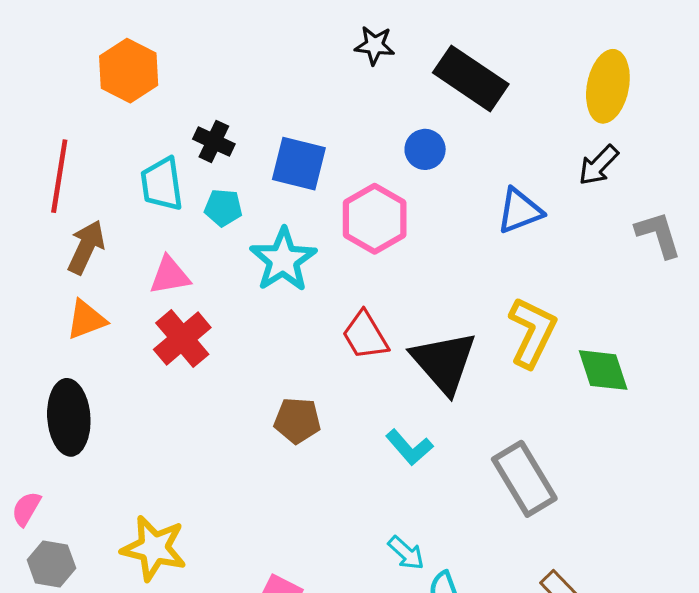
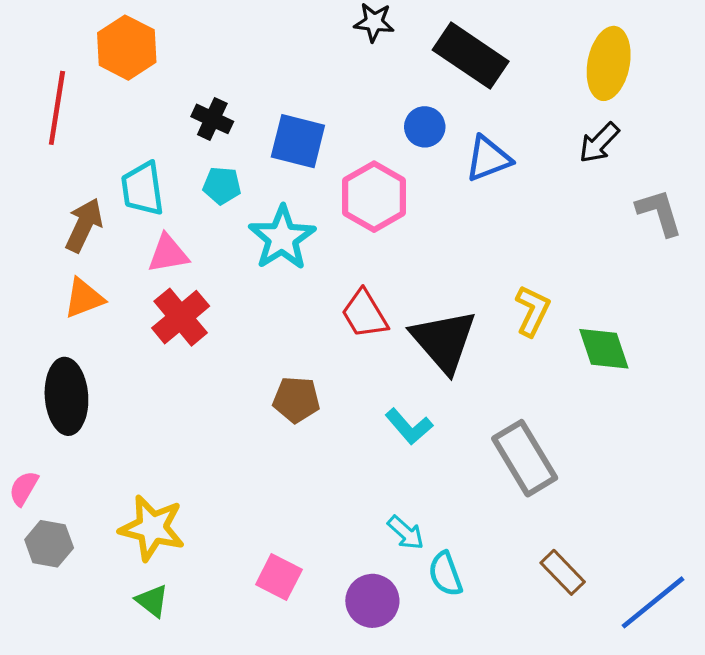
red line: (59, 176) -> (57, 108), moved
cyan trapezoid: (162, 184) -> (143, 189), moved
blue triangle: (520, 211) -> (488, 159), moved
yellow L-shape: (532, 332) -> (533, 311), size x0.7

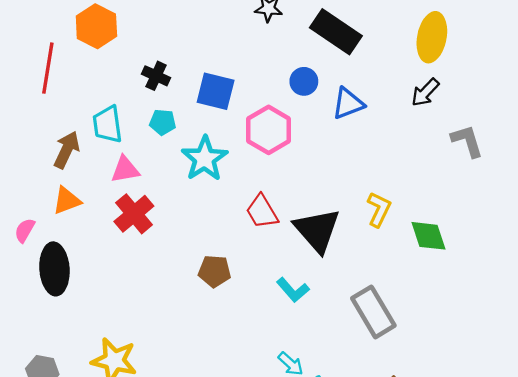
pink semicircle: (24, 488) -> (25, 230), moved

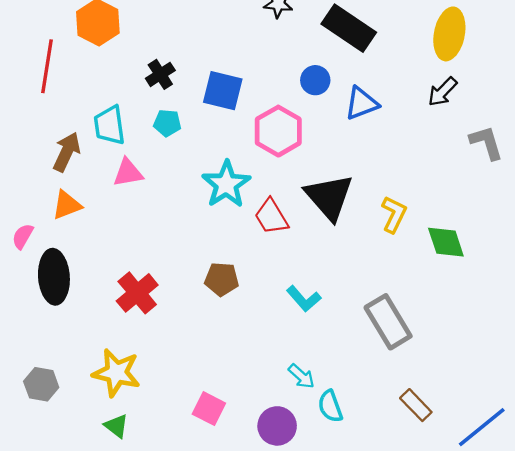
black cross: (156, 76) -> (160, 74), turned 32
cyan star: (205, 159) -> (226, 184), moved
red cross: (134, 214) -> (137, 293), moved
black triangle: (317, 230) -> (329, 197), moved

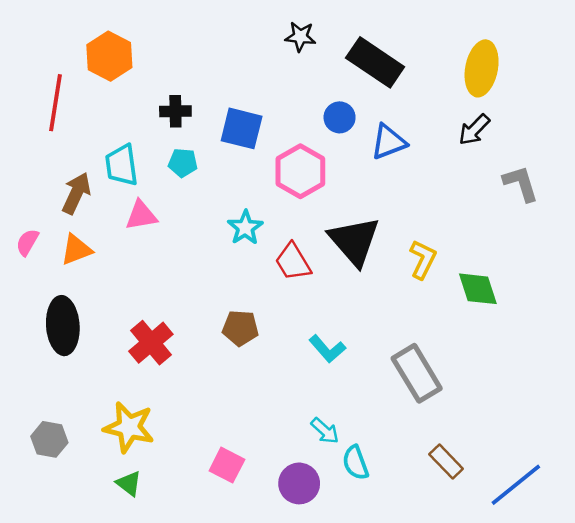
black cross: (160, 74) -> (175, 111), turned 32
cyan star: (226, 184) -> (245, 228), size x0.7
pink semicircle: (23, 236) -> (27, 242), moved

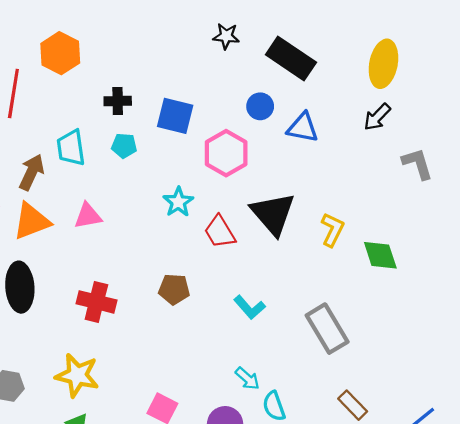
blue triangle: (389, 142) -> (303, 128), turned 32
pink triangle: (141, 215) -> (88, 216), moved
orange triangle: (76, 250) -> (32, 221), size x1.4
red cross: (151, 343) -> (96, 302), turned -36

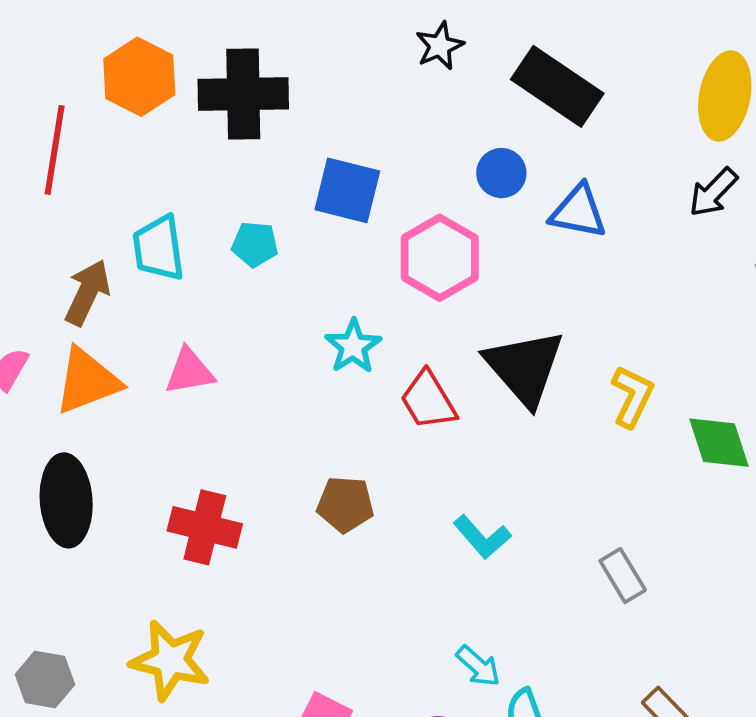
black star: (226, 36) -> (440, 46), turned -30
black cross: (118, 101) -> (243, 94), moved, size x1.8
gray rectangle: (327, 329) -> (623, 576), size x0.6

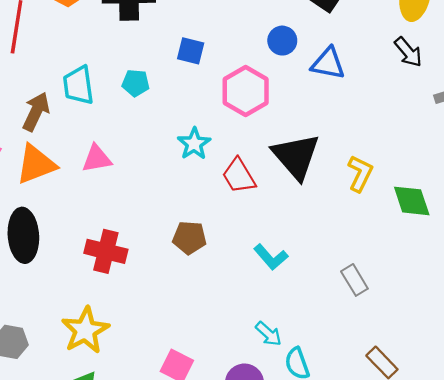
blue square: (347, 190) -> (191, 51), size x0.7
black arrow: (713, 192) -> (408, 52), turned -84
yellow star: (170, 660) -> (85, 330), turned 30

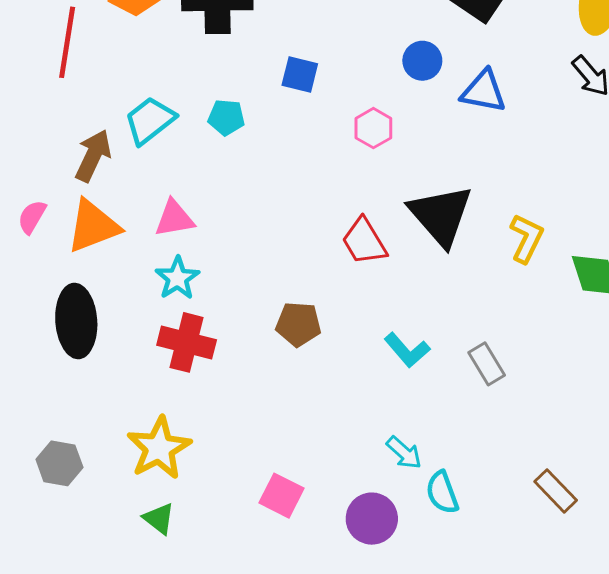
cyan trapezoid: (78, 85) -> (150, 120), turned 60
pink hexagon: (246, 91) -> (373, 128), size x0.6
cyan star: (194, 144) -> (177, 278), moved
gray rectangle: (354, 280) -> (487, 364), moved

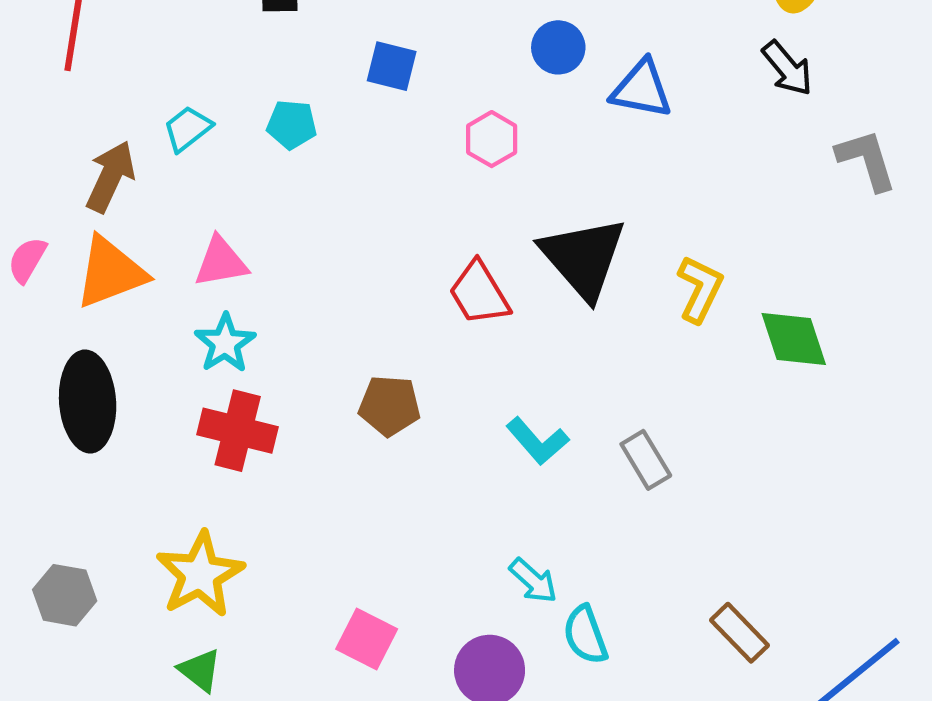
cyan trapezoid: (150, 120) -> (188, 129), size x0.7

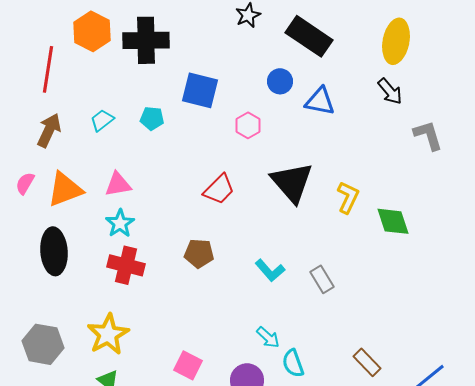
blue square: (392, 66) -> (200, 90), size x1.5
brown arrow: (110, 177) -> (49, 130), moved
red trapezoid: (479, 293) -> (219, 189), moved, turned -104
gray hexagon: (65, 595) -> (43, 344), size x1.4

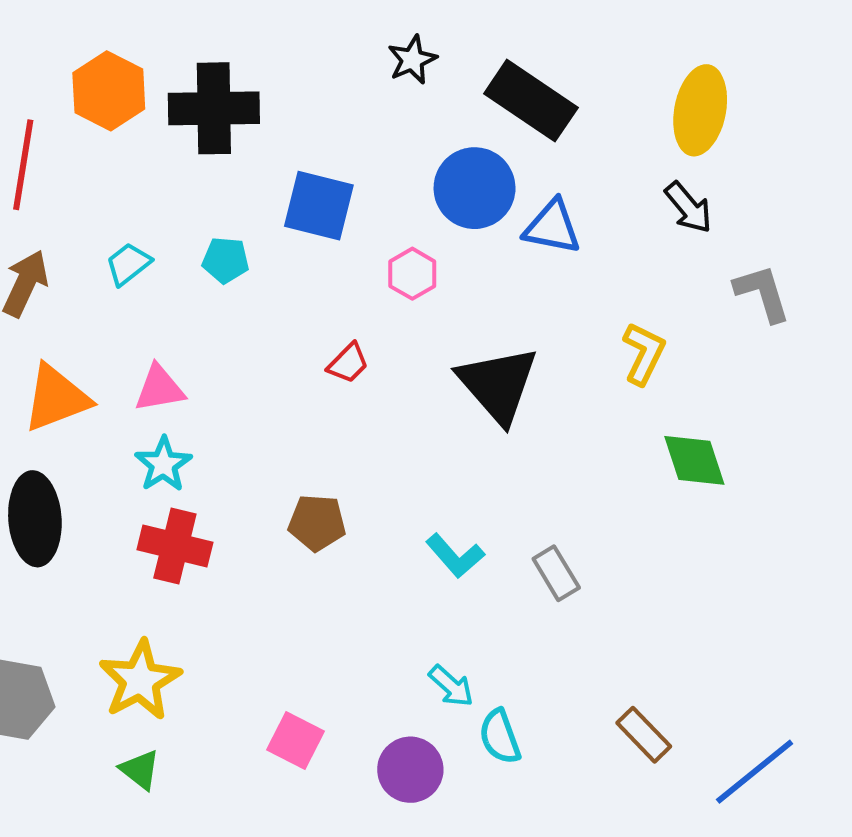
blue circle: (280, 81) -> (475, 188), size x1.6
red trapezoid: (219, 189) -> (348, 363), moved, size x0.7
yellow L-shape: (348, 197) -> (644, 353), moved

